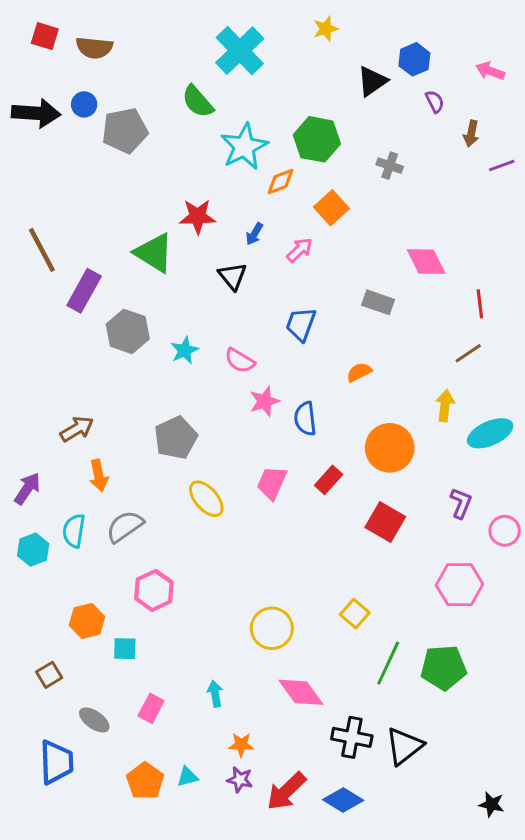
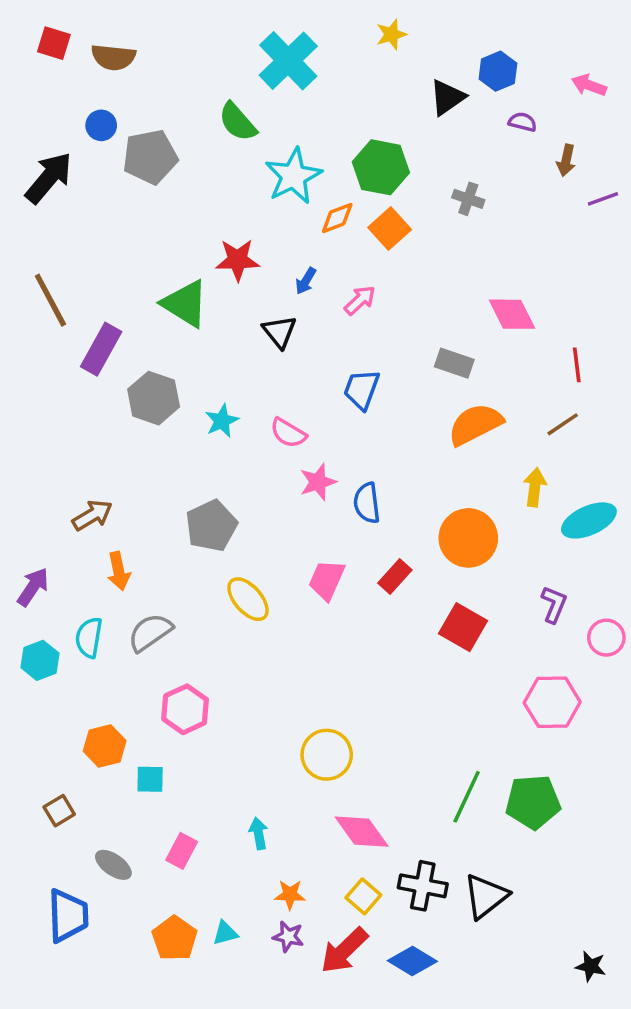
purple semicircle: (435, 102) -> (522, 122), turned -50
black arrow: (36, 113) -> (49, 178), moved, turned -54
orange square: (331, 208) -> (390, 229), moved
orange semicircle: (359, 372) -> (475, 424), moved, size x1.8
yellow square: (355, 614) -> (363, 896), moved

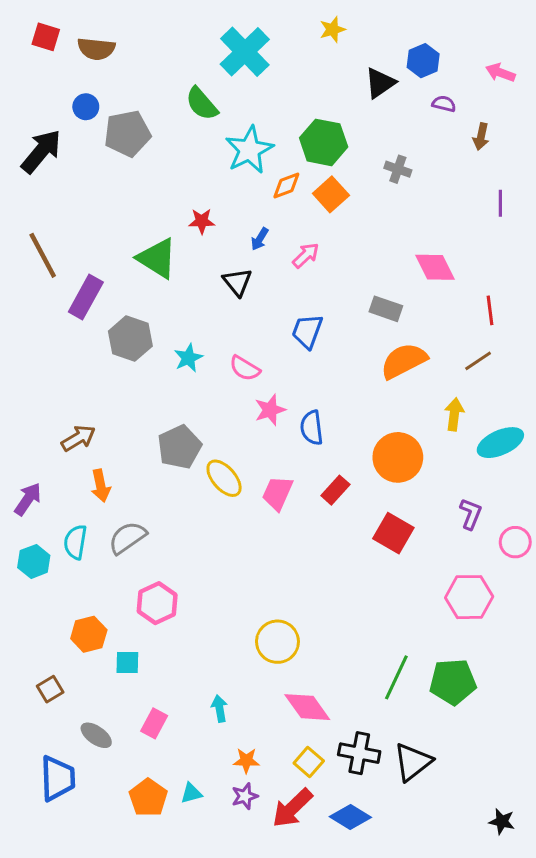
purple line: (603, 199) -> (500, 203), moved, turned -70
red star: (238, 260) -> (202, 221), size x0.7
yellow ellipse: (248, 599) -> (224, 478), moved
purple star: (288, 937) -> (245, 796), turned -30

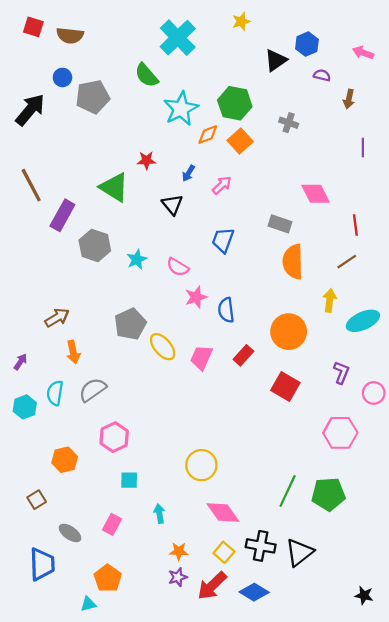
orange semicircle: (404, 361) -> (293, 262), turned -64
purple arrow: (28, 499) -> (20, 362), size x0.7
cyan square: (127, 662) -> (129, 480), moved
cyan triangle: (191, 793) -> (88, 604), moved

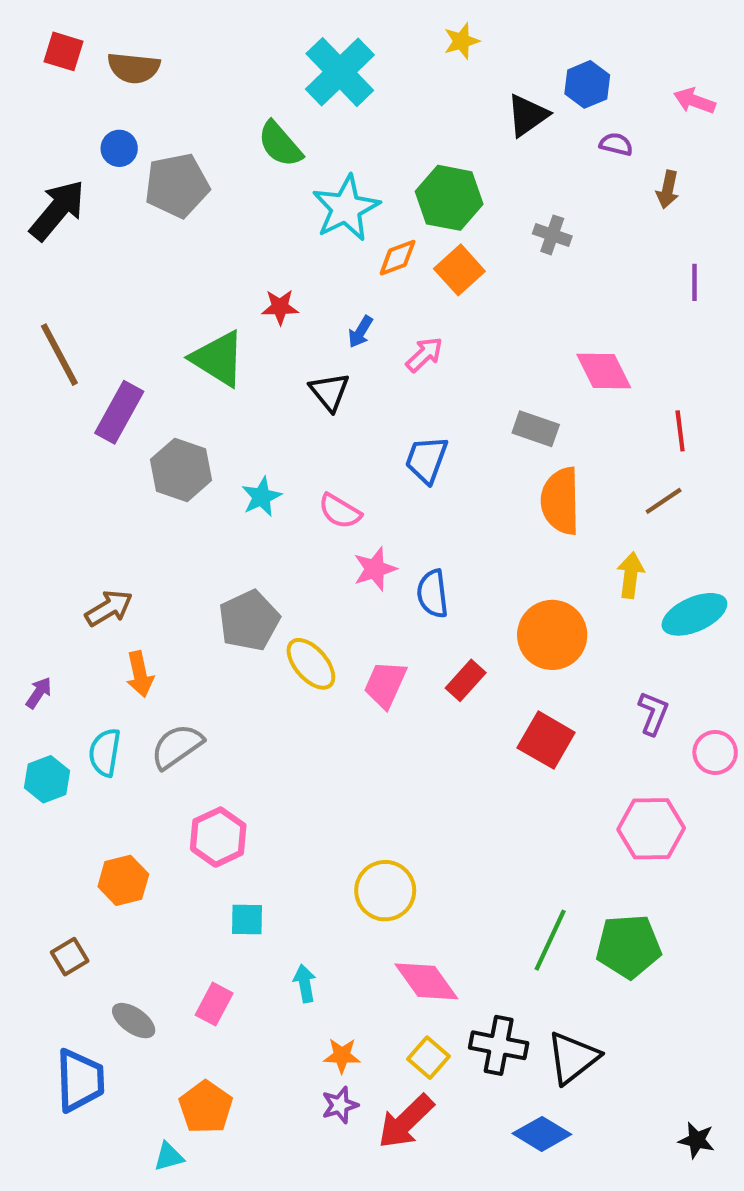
blue diamond: (254, 592) -> (542, 1134), moved

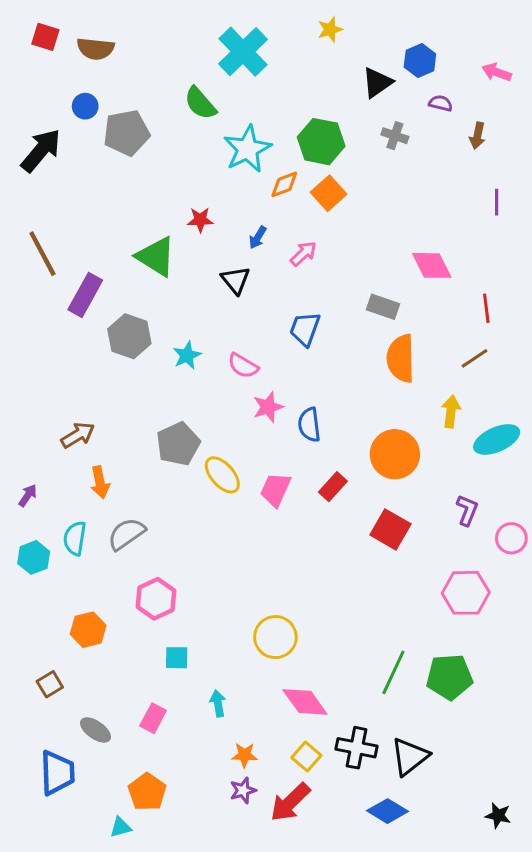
gray cross: (552, 235) -> (395, 136), moved

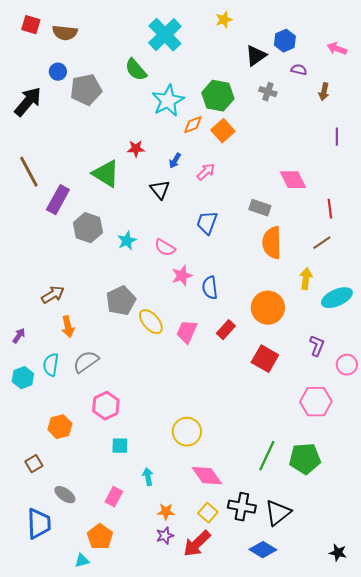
pink rectangle: (153, 718) -> (114, 497), moved

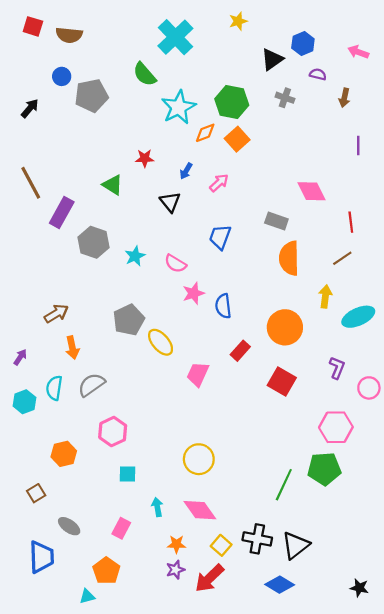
black arrow: (28, 102) -> (30, 108), size x0.6
green triangle: (106, 174) -> (113, 185), size x0.7
pink trapezoid: (187, 332) -> (198, 374), moved
green pentagon: (305, 459) -> (324, 469), moved
pink diamond: (207, 476) -> (200, 510), moved

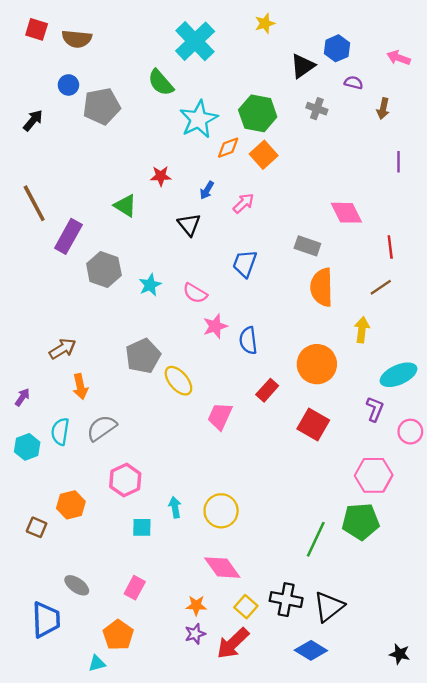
cyan ellipse: (358, 317) -> (398, 375), moved
brown square: (36, 493) -> (37, 527), moved, turned -36
cyan arrow: (157, 507) -> (175, 507), moved

